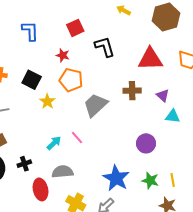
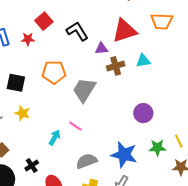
red star: (63, 55) -> (28, 39), moved
purple triangle: (163, 95) -> (101, 49), moved, turned -32
yellow star: (47, 101) -> (22, 113), moved
cyan triangle: (173, 116) -> (143, 61), moved
gray semicircle: (63, 172) -> (87, 161), moved

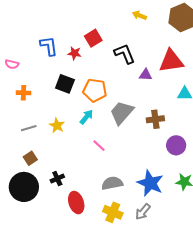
brown cross: (116, 66) -> (155, 119), moved
black square: (16, 83) -> (65, 84), moved
pink line: (75, 126) -> (99, 146), moved
cyan arrow: (55, 138) -> (86, 117), moved

